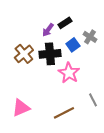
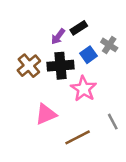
pink triangle: (21, 108) -> (46, 114), moved

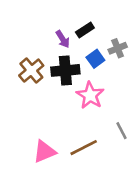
purple arrow: (58, 36) -> (63, 39), turned -70
gray cross: (109, 45) -> (118, 48), turned 35
pink triangle: (46, 114) -> (44, 152), moved

